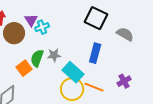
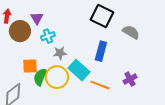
cyan cross: (42, 27) -> (48, 36), moved
green semicircle: (37, 58) -> (40, 77), moved
orange square: (24, 68) -> (30, 66), turned 35
yellow circle: (72, 89) -> (57, 77), moved

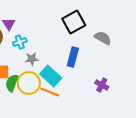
black square: (102, 16) -> (74, 22), turned 35
purple cross: (130, 79) -> (102, 85), turned -32
orange line: (100, 85) -> (50, 92), moved

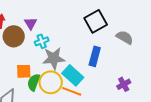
gray star: (32, 59) -> (54, 58), size x1.6
purple cross: (102, 85) -> (124, 84), turned 32

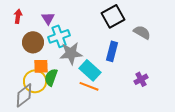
brown circle: (14, 36) -> (33, 42), moved
cyan cross: (42, 41) -> (59, 36), size x1.5
yellow circle: (51, 82) -> (35, 81), moved

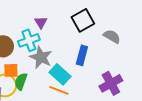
purple triangle: (48, 18) -> (41, 22), moved
gray star: (71, 53) -> (41, 57), turned 30
purple cross: (141, 79) -> (111, 83), size x1.6

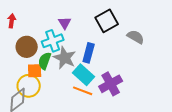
blue rectangle: (82, 55) -> (89, 53), moved
green semicircle: (21, 81) -> (45, 61), moved
purple cross: (111, 83) -> (111, 84), moved

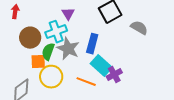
cyan rectangle: (84, 75) -> (101, 66), moved
purple cross: (111, 84) -> (114, 75), size x0.7
yellow circle: (29, 86) -> (51, 77), moved

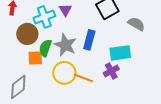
cyan cross: (56, 32) -> (44, 17), moved
cyan rectangle: (101, 66) -> (120, 53), moved, turned -50
yellow circle: (51, 77) -> (64, 73), moved

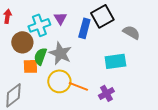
blue rectangle: (89, 40) -> (84, 28), moved
purple cross: (111, 71) -> (106, 93), moved

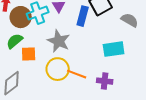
brown circle: (22, 42) -> (21, 17), moved
green semicircle: (40, 56) -> (15, 41), moved, turned 30
purple cross: (106, 93) -> (105, 81), turned 35

